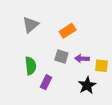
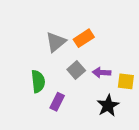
gray triangle: (31, 25) -> (56, 42), moved
gray square: (61, 57) -> (76, 70), turned 32

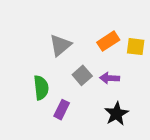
orange rectangle: (84, 38) -> (108, 41), moved
yellow square: (126, 81) -> (136, 47), moved

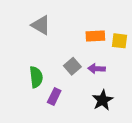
orange rectangle: (108, 41) -> (95, 36), turned 30
gray triangle: (60, 45) -> (41, 25), moved, turned -50

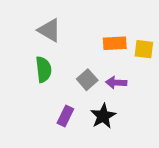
green semicircle: (36, 77) -> (44, 69), moved
black star: (103, 100) -> (103, 116), moved

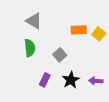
yellow square: (144, 49) -> (99, 34), turned 32
purple arrow: (116, 83) -> (96, 81), moved

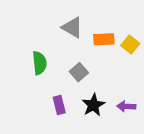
gray triangle: (34, 21) -> (72, 27), moved
purple rectangle: (45, 80) -> (59, 105), turned -40

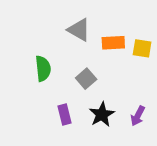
yellow square: (130, 45) -> (142, 48), turned -30
purple arrow: (126, 106) -> (138, 116), turned -66

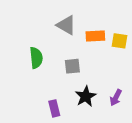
gray square: (86, 79) -> (72, 66), turned 35
purple rectangle: (65, 114) -> (54, 108), moved

